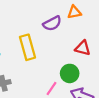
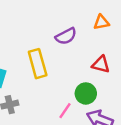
orange triangle: (74, 12) -> (101, 22), moved

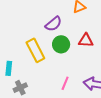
green circle: (86, 93) -> (61, 44), moved

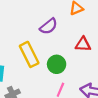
green circle: (61, 44) -> (57, 64), moved

